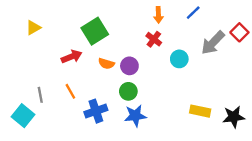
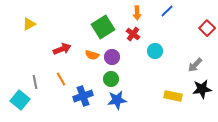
green square: (95, 31) -> (103, 27), moved
gray arrow: (213, 43) -> (195, 65), moved, size x0.7
black star: (234, 117) -> (202, 89), moved

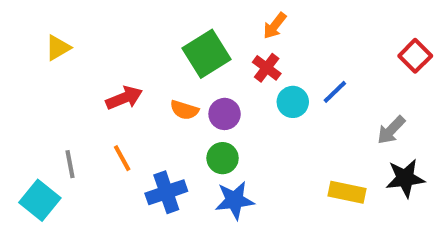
blue line: (167, 11) -> (335, 92), moved
orange arrow: (137, 13) -> (275, 26), turned 40
cyan circle: (155, 51) -> (293, 102), moved

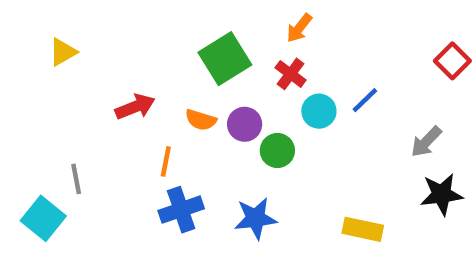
orange line: (122, 158) -> (166, 161), moved, turned 40
green circle: (223, 158) -> (277, 151), moved
yellow rectangle: (347, 192) -> (363, 229), moved

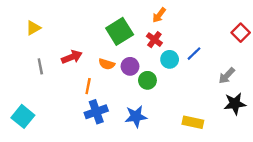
gray line: (76, 179) -> (40, 66), moved

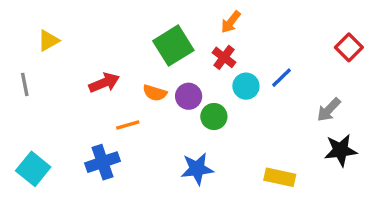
gray line: (40, 66) -> (25, 84), moved
orange line: (88, 86) -> (128, 125), turned 63
blue cross: (96, 112) -> (102, 162), moved

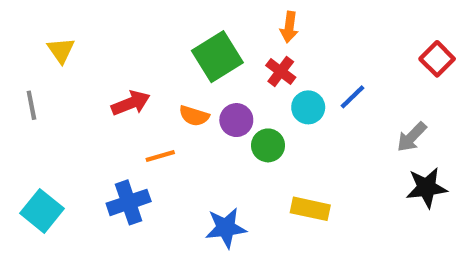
orange arrow: (231, 22) -> (289, 27), turned -30
yellow triangle: (48, 41) -> (61, 50), turned -35
blue star: (197, 169) -> (226, 228), moved
yellow rectangle: (280, 177) -> (310, 209), moved

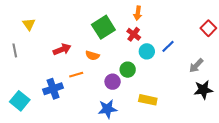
purple circle: (236, 120) -> (113, 82), moved
blue cross: (129, 202) -> (53, 89), moved

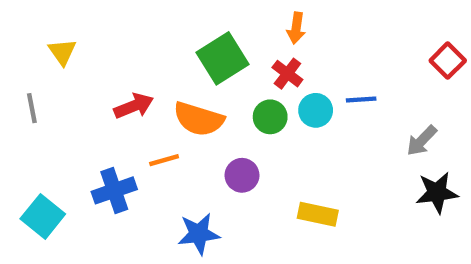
blue line: (168, 46) -> (361, 100), turned 40
orange semicircle: (92, 55) -> (199, 119), size x1.6
green circle: (128, 70) -> (270, 117), moved
blue star: (107, 109) -> (199, 234), moved

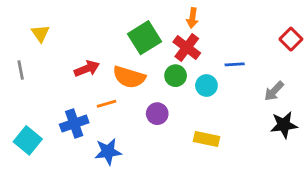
red cross: (287, 74) -> (187, 48), size x1.4
cyan circle: (316, 110) -> (206, 86), moved
blue star: (199, 234) -> (108, 152), moved

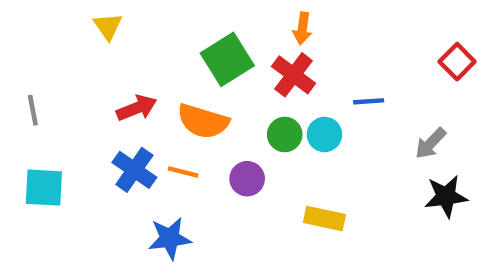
yellow triangle: (40, 33) -> (108, 26), moved
green circle: (176, 76) -> (285, 134), moved
orange line: (107, 104) -> (183, 172), moved, turned 30
blue cross: (74, 123) -> (134, 170), moved, turned -36
cyan square: (28, 140) -> (44, 188), moved, turned -36

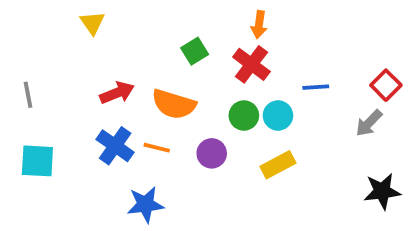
green square: (227, 59) -> (195, 51), size x0.6
red square: (457, 62) -> (386, 85), moved
black star: (446, 196) -> (382, 191), moved
yellow rectangle: (324, 218) -> (278, 165), moved, turned -40

